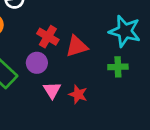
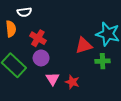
red cross: (48, 37) -> (38, 38), moved
red triangle: (77, 46) -> (84, 45), moved

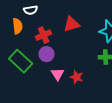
red cross: (38, 38) -> (44, 35), turned 35
red triangle: (84, 45) -> (72, 24), moved

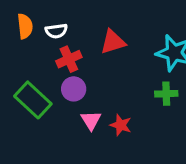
white semicircle: (31, 10) -> (56, 31), moved
orange semicircle: (18, 26) -> (25, 26), moved

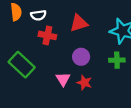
red cross: (69, 59) -> (47, 35), turned 36
purple circle: (74, 89) -> (81, 57), moved

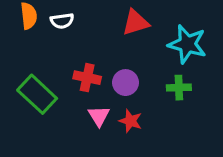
red triangle: (79, 23) -> (136, 22), moved
red cross: (47, 35) -> (87, 78), moved

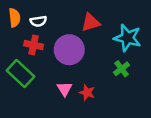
red cross: (87, 78) -> (34, 45), moved
purple circle: (125, 83) -> (69, 50), moved, size x1.6
green cross: (179, 88) -> (122, 69), turned -35

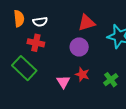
purple circle: (69, 50) -> (79, 47), moved, size x0.7
green cross: (122, 69) -> (111, 80), moved
red star: (87, 93) -> (82, 74), moved

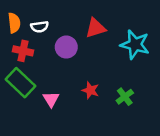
red cross: (36, 43) -> (23, 51), moved
purple circle: (79, 47) -> (66, 47), moved
pink triangle: (63, 82) -> (51, 99), moved

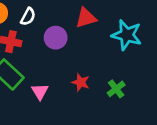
white semicircle: (40, 27) -> (28, 17), turned -54

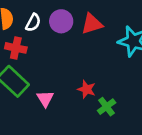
purple circle: (56, 38) -> (61, 21), moved
green cross: (116, 89) -> (107, 107), moved

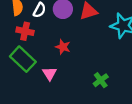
red star: (87, 89) -> (63, 47), moved

